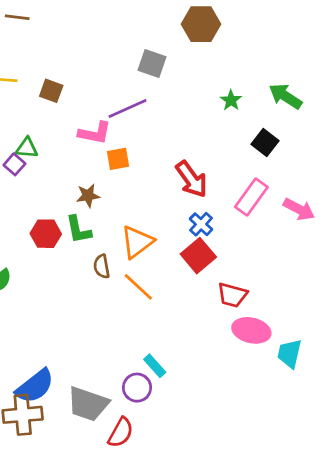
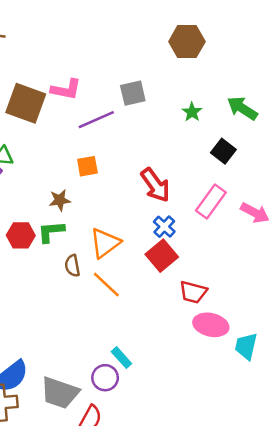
brown hexagon: (201, 24) -> (187, 42), moved
gray square: (152, 64) -> (133, 93), moved, turned -32
brown square: (51, 91) -> (26, 103), size x1.8
pink L-shape: (95, 133) -> (66, 89), moved
green L-shape: (78, 230) -> (51, 232), turned 96

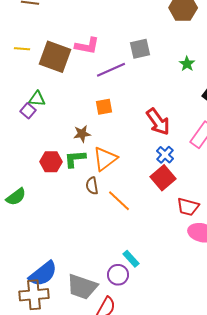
orange triangle: (105, 243) -> (105, 159), moved

